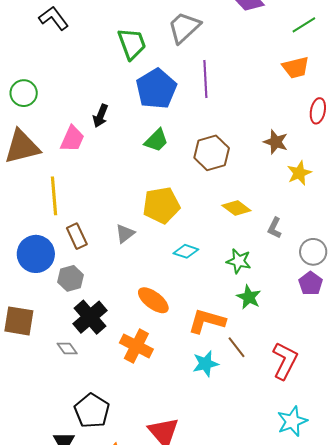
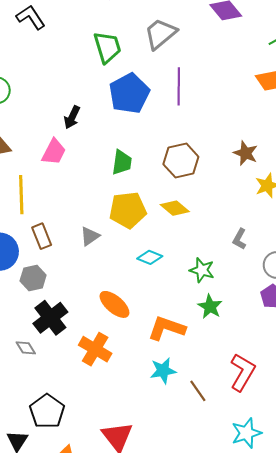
pink trapezoid: (72, 139) -> (54, 152), moved
green trapezoid: (156, 140) -> (122, 162), moved, turned -40
yellow diamond: (236, 208) -> (175, 208), moved
brown line: (237, 347) -> (198, 391), moved

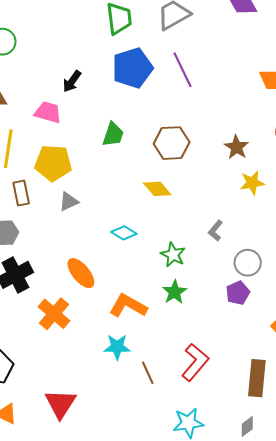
purple line: (179, 86) -> (182, 70), turned -36
pink trapezoid: (54, 152) -> (48, 112), turned -112
yellow pentagon: (128, 210) -> (53, 163), moved

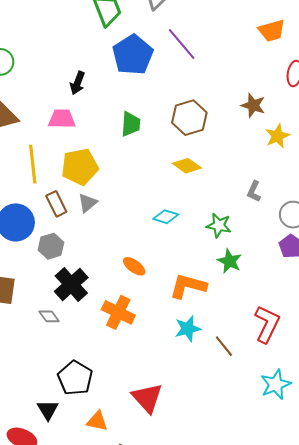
gray triangle: (69, 202) -> (88, 203), moved
orange ellipse: (81, 273) -> (134, 266), size x0.7

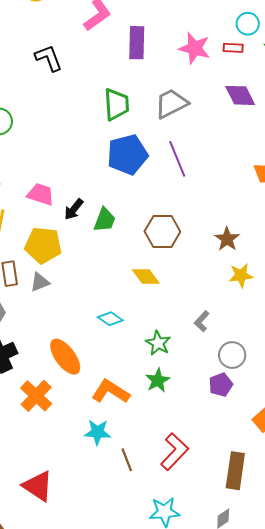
black arrow: (77, 83) -> (74, 209), moved
orange ellipse: (134, 266) -> (65, 357), size x1.6
red triangle: (147, 398) -> (38, 486), turned -32

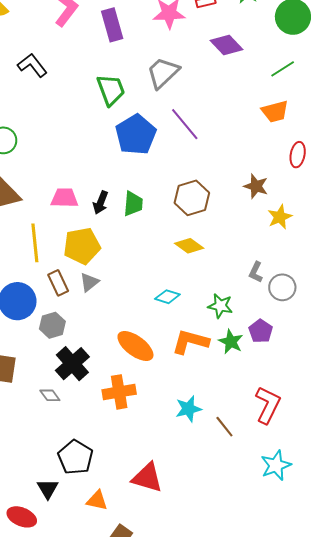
gray circle: (232, 355) -> (282, 287), moved
purple pentagon: (221, 385) -> (261, 331), moved
orange L-shape: (111, 392) -> (190, 342), moved
orange cross: (36, 396) -> (119, 392), turned -36

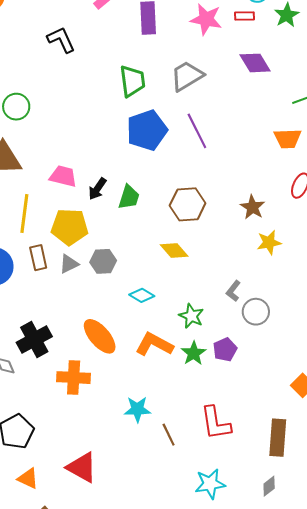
gray hexagon: (52, 325) -> (103, 261), moved
red L-shape: (268, 405) -> (216, 423), turned 132

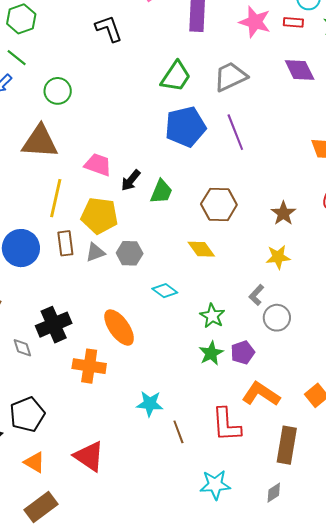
green trapezoid: (132, 81) -> (176, 76), turned 36
yellow star: (269, 242) -> (278, 257), moved
orange L-shape: (154, 344) -> (261, 394), moved

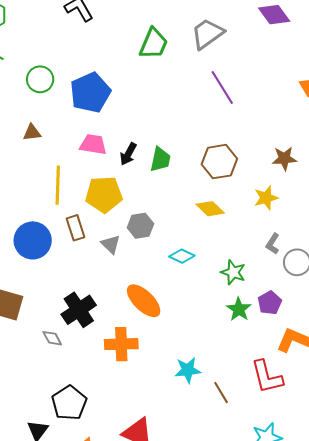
blue pentagon: (185, 127) -> (90, 93), moved
brown triangle: (40, 142) -> (32, 132), size x0.5
brown star: (283, 213) -> (284, 159), turned -30
gray triangle: (95, 252) -> (111, 244), moved, turned -45
yellow star: (278, 257) -> (266, 198), moved

